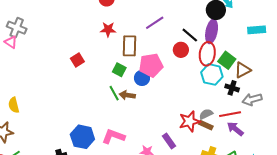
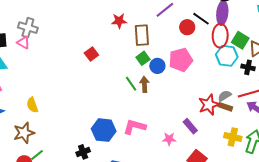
red circle: (181, 50) -> (187, 27), moved
pink pentagon: (151, 65) -> (181, 60), moved
green square: (119, 70) -> (143, 58), moved, turned 32
brown arrow: (127, 95) -> (144, 84), turned 84

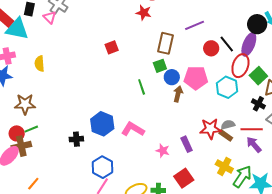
red star: (119, 21) -> (144, 13), moved
cyan hexagon: (227, 56) -> (227, 87), moved
brown arrow: (144, 84) -> (178, 94), moved
yellow semicircle: (32, 105) -> (39, 64), moved

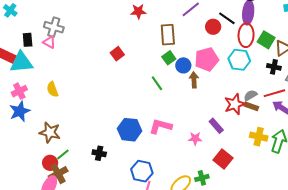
brown star: (25, 104) -> (50, 132), turned 30
black cross: (76, 139) -> (99, 153), moved, turned 32

